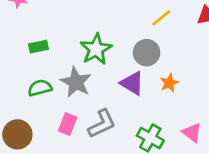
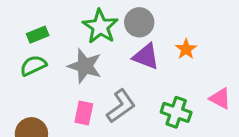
gray circle: (147, 53) -> (139, 22), moved
green semicircle: (40, 88) -> (33, 65), moved

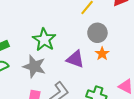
gray circle: (139, 22) -> (97, 33), moved

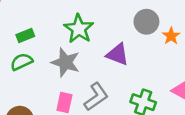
orange star: (102, 54) -> (171, 36), moved

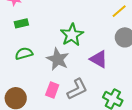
green rectangle: (25, 36) -> (21, 23), moved

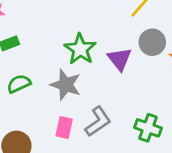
purple triangle: (99, 59) -> (120, 59), moved, turned 30

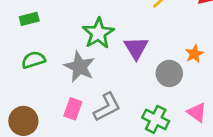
gray circle: (152, 42) -> (169, 73), moved

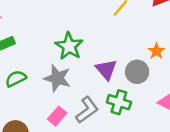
purple triangle: (136, 48) -> (106, 70), moved
pink rectangle: (73, 109) -> (57, 116), turned 30
green cross: (156, 119) -> (119, 102), moved

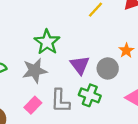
gray star: (57, 78) -> (35, 71), turned -30
gray L-shape: (87, 110) -> (60, 101), turned 125

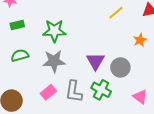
green star: (47, 42) -> (54, 31), moved, turned 30
orange star: (126, 50) -> (140, 40), moved

